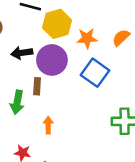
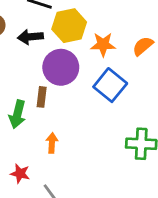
black arrow: (22, 53) -> (30, 37), moved

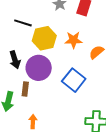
black arrow: (30, 37) -> (15, 60), moved, turned -102
orange star: (103, 44) -> (73, 40), moved

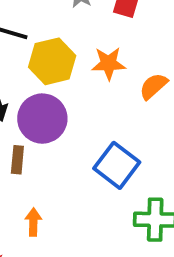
blue square: (74, 80) -> (117, 165), moved

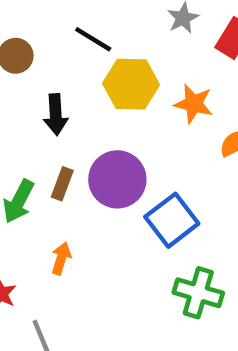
purple circle: (42, 119) -> (117, 179), moved

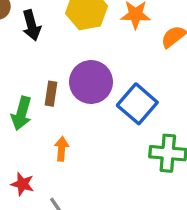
black arrow: (56, 115) -> (32, 25), moved

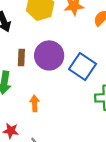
brown rectangle: (51, 94) -> (21, 58), moved

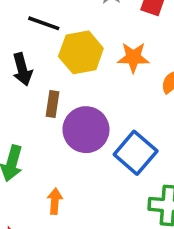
brown rectangle: (21, 58) -> (52, 104), moved

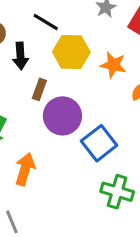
orange arrow: (55, 201) -> (25, 169), size x1.5

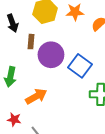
orange arrow: (25, 169) -> (36, 96), turned 60

